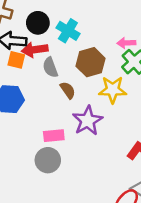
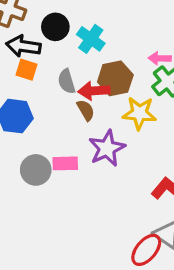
red arrow: (35, 50) -> (94, 91), moved
gray circle: (48, 160) -> (36, 170), moved

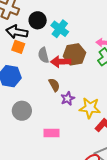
brown semicircle: (86, 110) -> (54, 85), moved
yellow star: (139, 113) -> (90, 108), moved
purple star: (107, 148) -> (68, 99), size x0.6
pink rectangle: (65, 163) -> (51, 133), moved

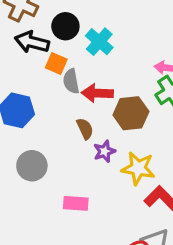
orange square: (18, 47) -> (56, 63), moved
brown hexagon: (74, 54) -> (131, 113), moved

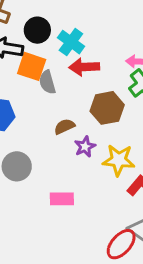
orange square: (56, 63) -> (32, 66), size x1.4
red arrow: (97, 93) -> (84, 67), moved
brown semicircle: (85, 129) -> (64, 127), turned -85

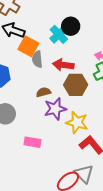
black circle: (37, 30) -> (71, 26), moved
red arrow: (84, 67) -> (63, 65), moved
purple star: (85, 147) -> (55, 109), size x1.5

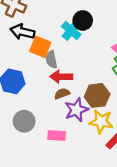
red arrow: (63, 65) -> (61, 77), moved
brown hexagon: (76, 85) -> (97, 95), moved
pink rectangle: (32, 142) -> (57, 135), moved

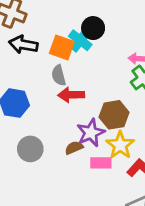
orange square: (40, 47) -> (62, 47), moved
brown semicircle: (62, 94) -> (74, 148), moved
yellow star: (101, 122) -> (120, 145), turned 30
pink rectangle: (57, 135) -> (101, 163), moved

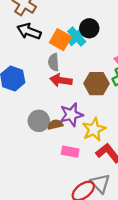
brown hexagon: (114, 115) -> (96, 84), moved
gray circle: (30, 149) -> (39, 121), moved
pink rectangle: (101, 163) -> (70, 152), moved

